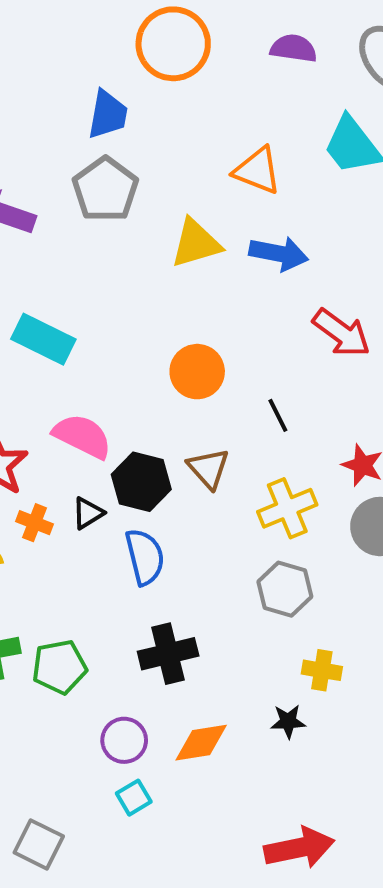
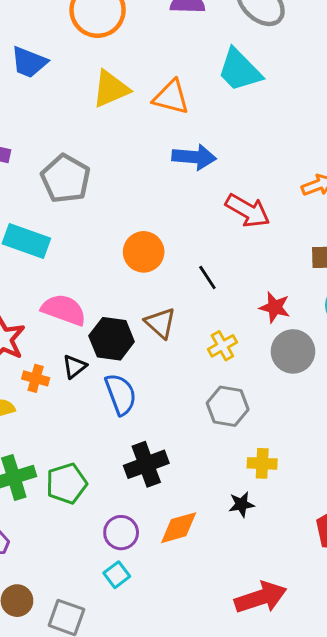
blue trapezoid: (108, 115) -> (29, 62), moved, turned 108
gray pentagon: (105, 189) -> (66, 179), moved
yellow triangle: (196, 243) -> (111, 89), moved
yellow cross: (287, 508) -> (222, 346), size x0.7
cyan square: (134, 798) -> (117, 575), moved

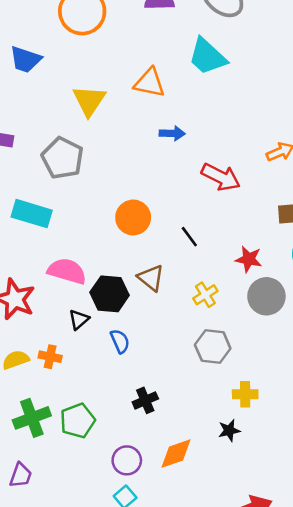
yellow triangle: (111, 89) -> (89, 101), moved, turned -30
blue arrow: (194, 157) -> (172, 133), size x0.7
orange cross: (36, 378) -> (50, 357), moved
blue semicircle: (121, 394) -> (120, 341), size x0.7
black cross: (146, 464) -> (145, 400), size x0.7

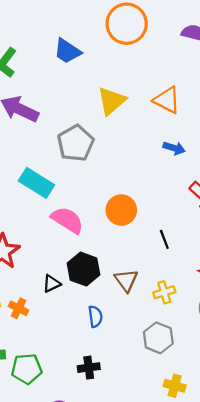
pink semicircle: (67, 271) -> (67, 220), moved
brown triangle: (151, 278) -> (126, 280), moved
blue semicircle: (120, 341) -> (95, 316), moved

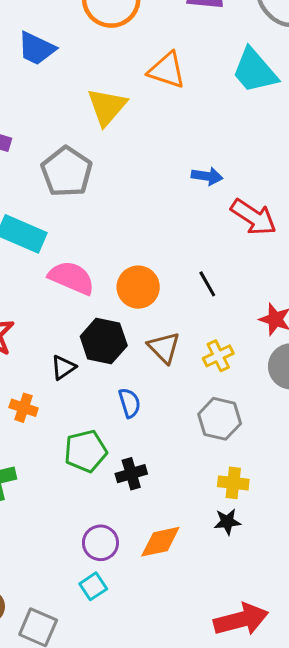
orange triangle: (167, 100) -> (167, 70), moved
blue arrow: (174, 148) -> (207, 176), moved
orange circle: (121, 210) -> (138, 287), moved
green pentagon: (27, 369) -> (86, 451), moved
yellow cross: (175, 386) -> (233, 483), moved

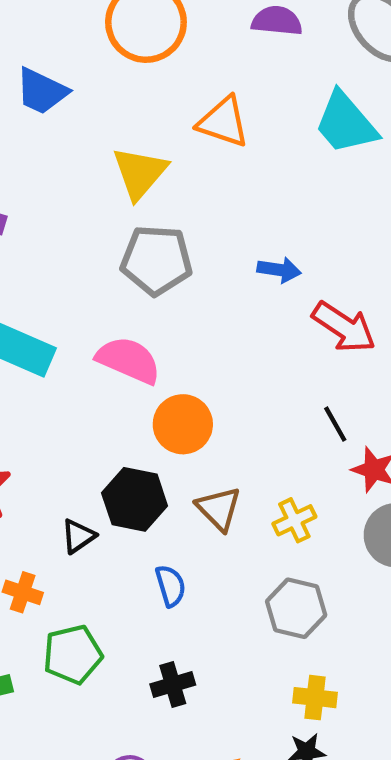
gray pentagon: (67, 172) -> (156, 260), moved, turned -30
pink semicircle: (72, 278) -> (129, 360), moved
black line: (207, 284) -> (335, 424), moved
green pentagon: (86, 451) -> (73, 654), moved

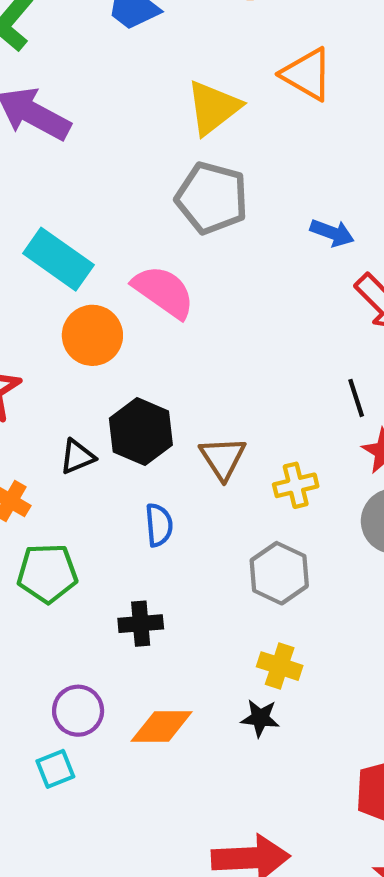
orange circle: (183, 424) -> (92, 335), moved

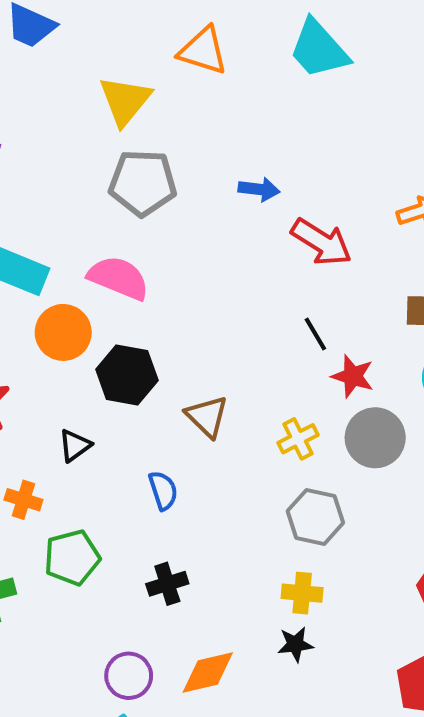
black hexagon: (141, 432) -> (127, 375), moved
yellow cross: (296, 485) -> (298, 439), moved
gray hexagon: (279, 573) -> (315, 517), moved

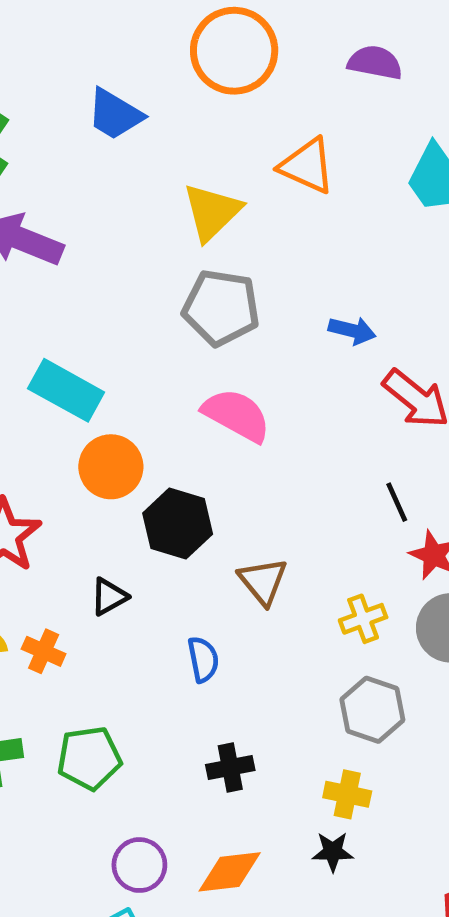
pink semicircle: (119, 278) -> (236, 415), moved
green pentagon: (72, 558) -> (89, 758), moved
black cross: (167, 584) -> (230, 768), moved

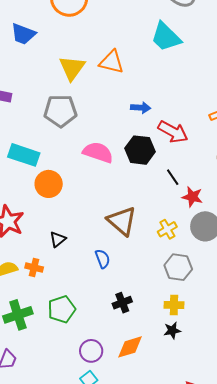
orange triangle: (307, 166) -> (112, 62), moved
gray pentagon: (221, 308) -> (60, 111), moved
black hexagon: (178, 524) -> (140, 150), moved
brown triangle: (263, 581) -> (122, 221), size x1.4

